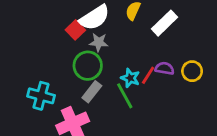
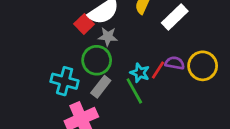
yellow circle: (192, 71) -> (203, 66), size x1.4
cyan cross: (41, 96) -> (65, 81), moved

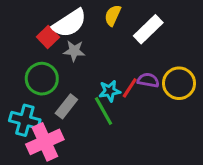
green circle: (97, 60) -> (42, 79), moved
cyan star: (140, 73) -> (110, 91), turned -30
cyan cross: (65, 81) -> (25, 120), moved

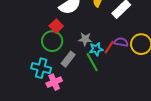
red square: (48, 37) -> (56, 26), moved
gray star: (74, 51) -> (85, 39), moved
pink cross: (45, 142) -> (54, 82), size x0.7

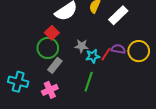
gray rectangle: (68, 59) -> (55, 65), moved
green line: (92, 62) -> (89, 82), moved, turned 48
cyan cross: (41, 68) -> (18, 82), moved

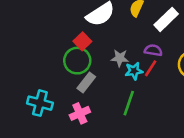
purple semicircle: (118, 49) -> (153, 50), moved

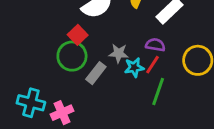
gray rectangle: (86, 83) -> (96, 73), moved
green line: (129, 103) -> (158, 91), moved
pink cross: (80, 113) -> (62, 113), moved

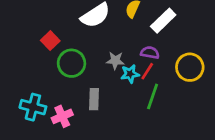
red square: (78, 35) -> (50, 41), moved
gray rectangle: (96, 73) -> (94, 99), moved, turned -36

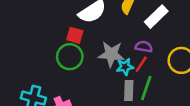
red square: (50, 41) -> (75, 35), moved, turned -30
gray star: (115, 61) -> (111, 54), size x1.5
gray rectangle: (94, 99) -> (129, 91), moved

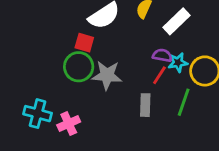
gray star: (111, 54) -> (107, 75), moved
cyan star: (125, 67) -> (178, 62), moved
green line: (146, 88) -> (184, 102), moved

